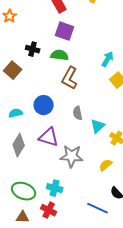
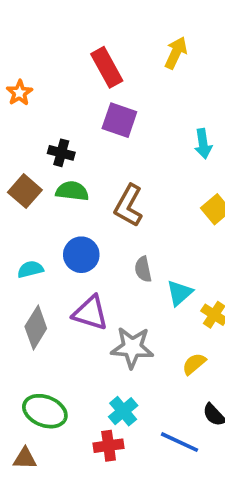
green semicircle: (60, 55) -> (72, 191), moved
cyan arrow: (108, 59) -> (203, 144), moved, turned 140
cyan cross: (55, 188) -> (123, 411), moved, turned 35
red cross: (49, 210) -> (109, 446), moved, turned -35
brown triangle: (23, 217) -> (25, 458), moved

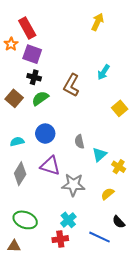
red rectangle: (107, 67) -> (27, 28), moved
purple square: (119, 120) -> (32, 54), moved
cyan arrow: (203, 144) -> (104, 72), moved, turned 42
green semicircle: (72, 191) -> (40, 98), turned -42
brown L-shape: (129, 206) -> (71, 85), moved

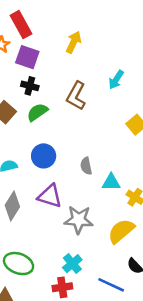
yellow arrow: (98, 22) -> (74, 42), moved
cyan triangle: (100, 155) -> (111, 182), turned 42
yellow semicircle: (108, 194) -> (121, 231), size x1.6

